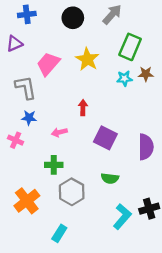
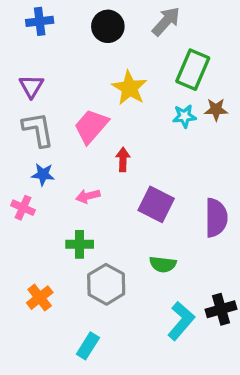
purple triangle: (14, 44) -> (31, 86), moved, turned -36
pink trapezoid: (48, 64) -> (91, 126), moved
orange cross: (27, 201) -> (40, 298), size x0.7

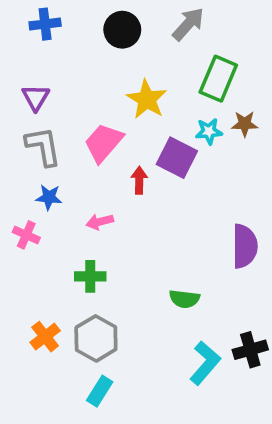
purple square: (156, 204) -> (177, 158), moved
gray hexagon: (106, 284) -> (96, 338), moved

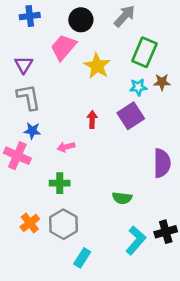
pink trapezoid: (103, 143) -> (63, 47), moved
purple square: (177, 158) -> (131, 116), moved, turned 30
pink cross: (26, 235) -> (17, 156), size x1.5
cyan rectangle: (100, 391) -> (82, 258), moved

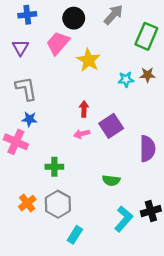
green rectangle: (144, 52) -> (146, 36), moved
purple triangle: (24, 65) -> (20, 48), moved
purple square: (131, 116) -> (111, 126), moved
pink arrow: (66, 147) -> (82, 134), moved

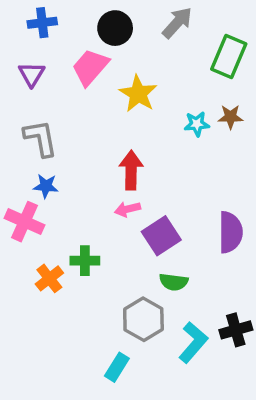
red arrow: (84, 109) -> (131, 170), size x1.5
purple square: (111, 126) -> (161, 236), moved
orange cross: (27, 203) -> (49, 278), moved
gray hexagon: (58, 204) -> (143, 319), moved

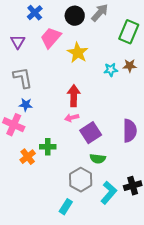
blue cross: (42, 23) -> (35, 13), moved, turned -35
black circle: (115, 28) -> (75, 16), moved

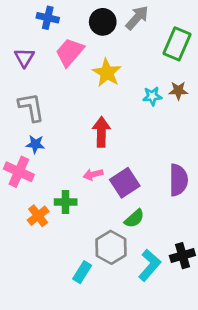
blue cross: (35, 13) -> (48, 18), turned -35
pink arrow: (72, 118) -> (93, 174), moved
green semicircle: (98, 159) -> (134, 218), turned -49
cyan rectangle: (66, 207) -> (82, 272), moved

